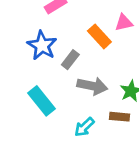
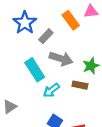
cyan rectangle: (42, 101) -> (35, 70), moved

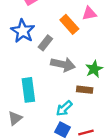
cyan rectangle: (35, 70) -> (28, 90), moved, turned 30
cyan arrow: (51, 90) -> (64, 108), moved

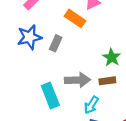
blue star: (23, 31) -> (29, 37), turned -30
gray arrow: (63, 64) -> (77, 80), moved

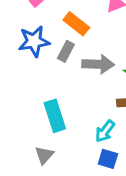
orange rectangle: (75, 18) -> (76, 24), moved
gray arrow: (77, 80) -> (98, 64), moved

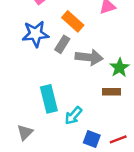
cyan arrow: (105, 131) -> (73, 116), moved
gray triangle: (44, 155) -> (25, 132), moved

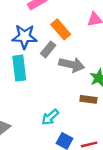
cyan rectangle: (49, 99) -> (19, 68), moved

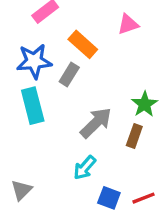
gray arrow: (72, 65) -> (96, 123), moved, turned -50
brown rectangle: (88, 99) -> (134, 136), turned -70

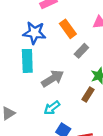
gray rectangle: (69, 75) -> (81, 51), moved
gray arrow: (96, 123) -> (53, 78), moved

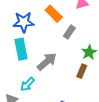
cyan arrow: (52, 108) -> (27, 84), moved

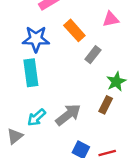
gray arrow: (47, 62) -> (68, 115), moved

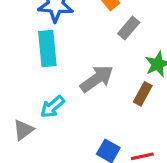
gray arrow: (68, 115) -> (97, 79), moved

